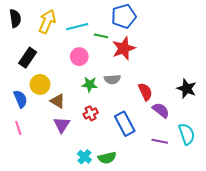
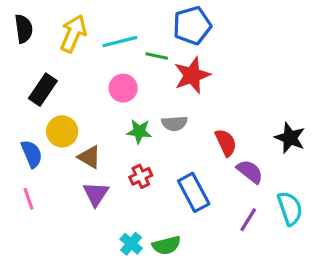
purple line: (160, 141) -> (248, 220), turned -70

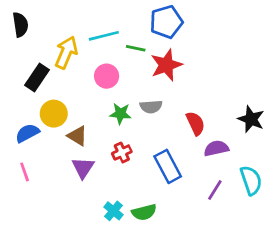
yellow arrow: (73, 34) -> (66, 52), moved
blue semicircle: (32, 154) -> (27, 133), turned -95
purple semicircle: (250, 172) -> (216, 148), turned -50

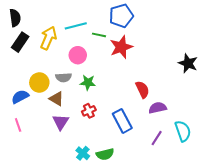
black rectangle: (37, 77) -> (20, 42), moved
gray semicircle: (151, 107) -> (64, 77), moved
black star: (251, 119) -> (188, 63), moved

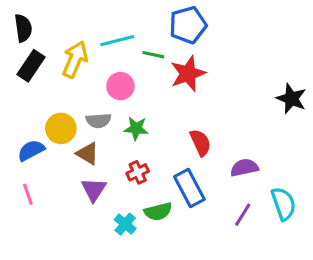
red semicircle: (142, 90) -> (200, 143), moved
cyan cross: (83, 153) -> (125, 224), moved
green semicircle: (105, 154) -> (158, 212), moved

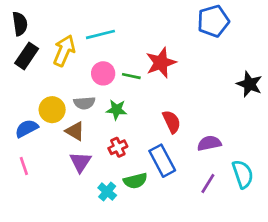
blue pentagon: (188, 25) -> (213, 21), moved
green line: (153, 55) -> (131, 76), moved

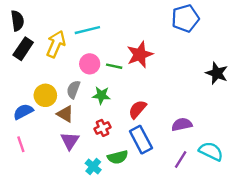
gray semicircle: (84, 103) -> (73, 90), turned 114
red semicircle: (172, 122) -> (137, 109), moved, turned -114
cyan semicircle: (243, 174) -> (211, 151), turned -45

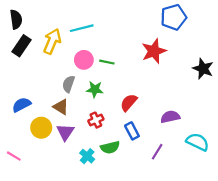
red star: (140, 55) -> (154, 51), moved
yellow circle: (45, 95) -> (41, 128), moved
blue rectangle: (141, 140) -> (132, 131), size x0.7
pink line: (21, 144) -> (14, 156), moved, turned -40
purple line: (181, 159) -> (157, 152), moved

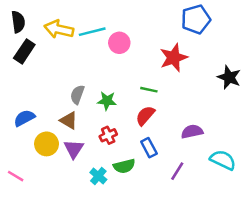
yellow arrow: (52, 41) -> (59, 29), moved, turned -100
pink circle: (84, 60) -> (119, 43), moved
green line: (107, 62) -> (149, 90), moved

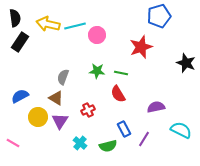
green star: (107, 101) -> (97, 71), moved
red semicircle: (145, 116) -> (118, 94), turned -72
blue rectangle: (149, 148) -> (124, 129), moved
green semicircle: (124, 166) -> (108, 146), moved

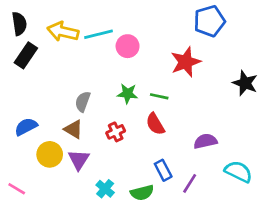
red cross: (88, 110) -> (116, 132), moved

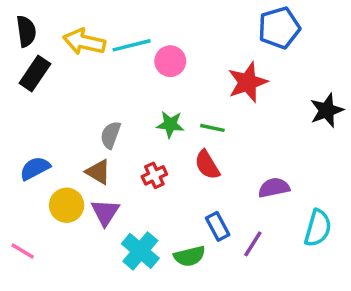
black star: (245, 83) -> (327, 110), turned 30
cyan semicircle: (238, 172) -> (318, 228), turned 80
cyan cross: (105, 189) -> (140, 251), size x1.5

